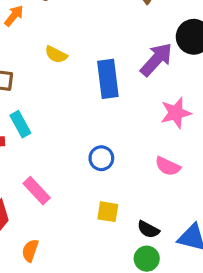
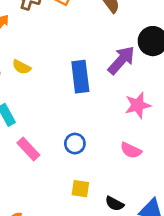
yellow semicircle: (56, 55) -> (22, 67), moved
pink rectangle: (37, 191) -> (28, 149), moved

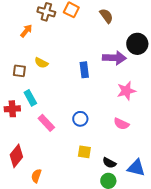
purple arrow: (121, 60) -> (114, 58), turned 50
blue rectangle: (80, 77) -> (84, 70), size x0.7

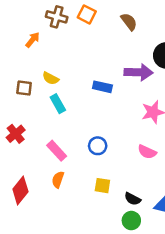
blue rectangle: (84, 70) -> (102, 87), turned -70
cyan rectangle: (30, 98) -> (58, 104), moved
red cross: (12, 109) -> (16, 134), turned -35
orange semicircle: (36, 176) -> (58, 180), moved

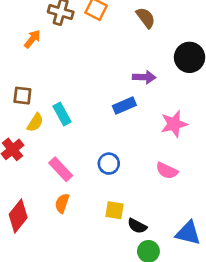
purple arrow: (139, 72) -> (144, 77), moved, size x0.7
yellow semicircle: (51, 78) -> (35, 123), moved, turned -84
blue rectangle: (102, 87) -> (124, 106), moved, turned -36
black semicircle: (133, 199) -> (137, 226), moved

